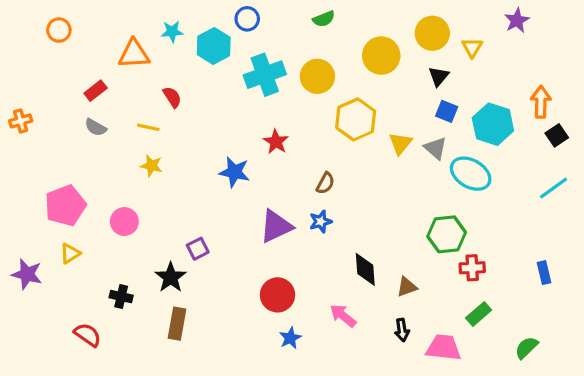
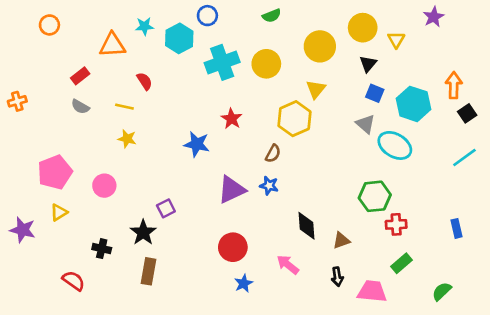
yellow hexagon: (356, 119) -> (294, 119), moved
yellow triangle: (400, 143) -> (316, 89), moved
blue star: (321, 222) -> (269, 186), turned 30

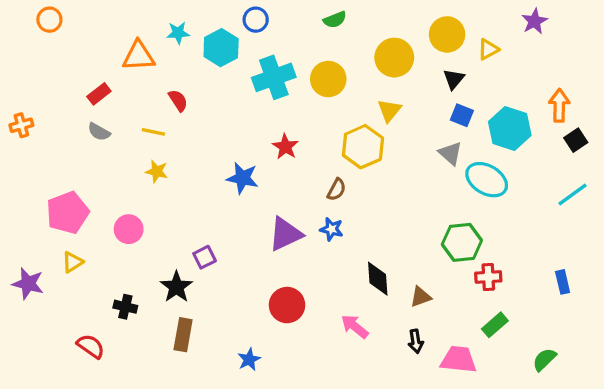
orange circle: (49, 25) -> (49, 20), moved
yellow triangle: (396, 40) -> (488, 49), turned 30
blue star: (244, 283) -> (249, 359), moved

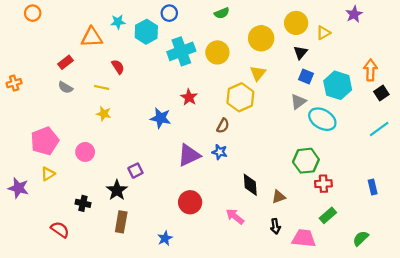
gray triangle: (450, 153) -> (298, 102), turned 42

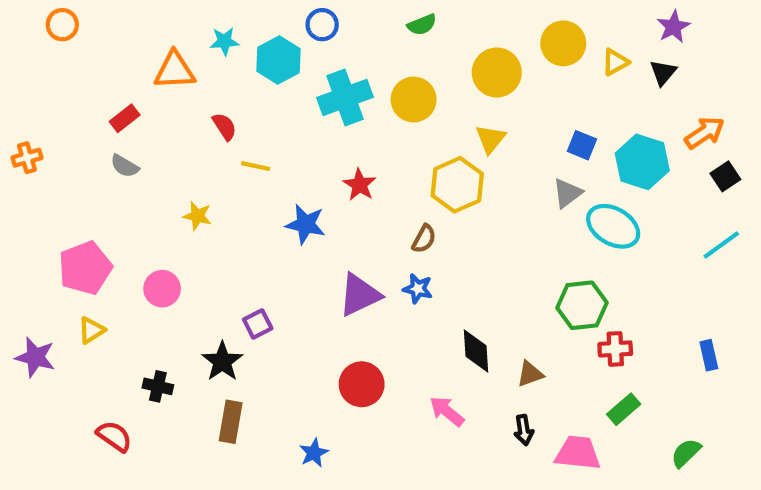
black triangle: (300, 52) -> (663, 72), moved
orange arrow: (370, 70) -> (705, 133), turned 55
yellow line: (102, 87) -> (256, 166), moved

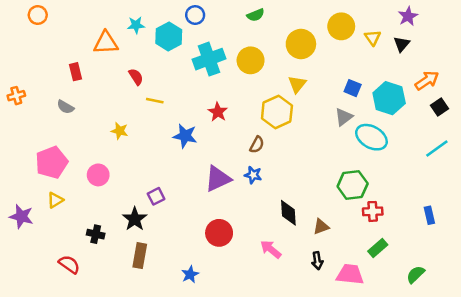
yellow triangle: (615, 62) -> (373, 38), turned -36
red rectangle: (125, 118) -> (76, 72), turned -66
gray semicircle: (125, 166) -> (65, 107), moved

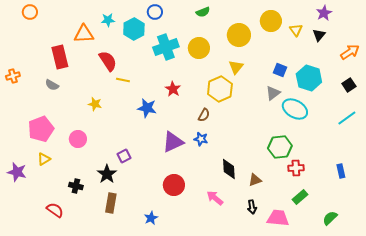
red rectangle: (76, 72) -> (60, 57), size x1.6
red semicircle: (136, 77) -> (108, 61), size x1.5
orange arrow: (427, 80) -> (350, 52), moved

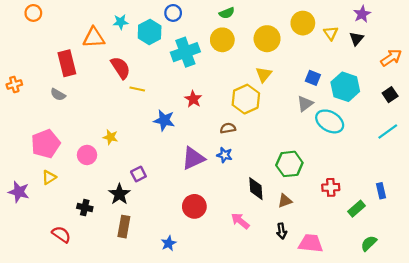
yellow circle: (199, 48) -> (222, 40), moved
yellow star: (95, 104) -> (110, 137), moved
brown semicircle: (204, 115) -> (228, 128), turned -128
green hexagon: (280, 147) -> (289, 164), moved
green rectangle: (300, 197) -> (356, 209), moved

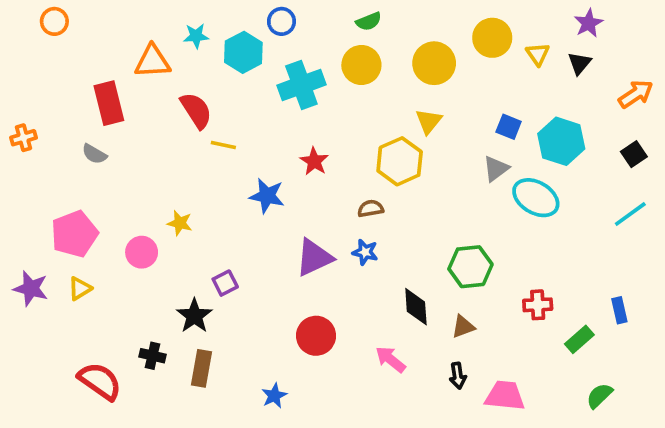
purple star: (19, 192) -> (31, 288), moved
black cross: (85, 208) -> (152, 356), moved
red semicircle: (61, 234) -> (100, 381), size x1.4

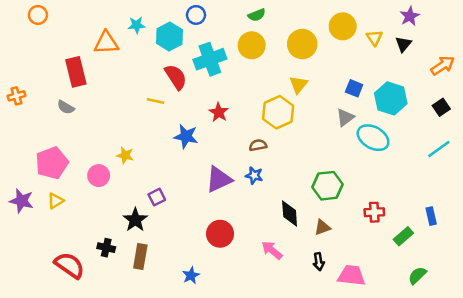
red semicircle: (196, 110) -> (176, 77), moved

